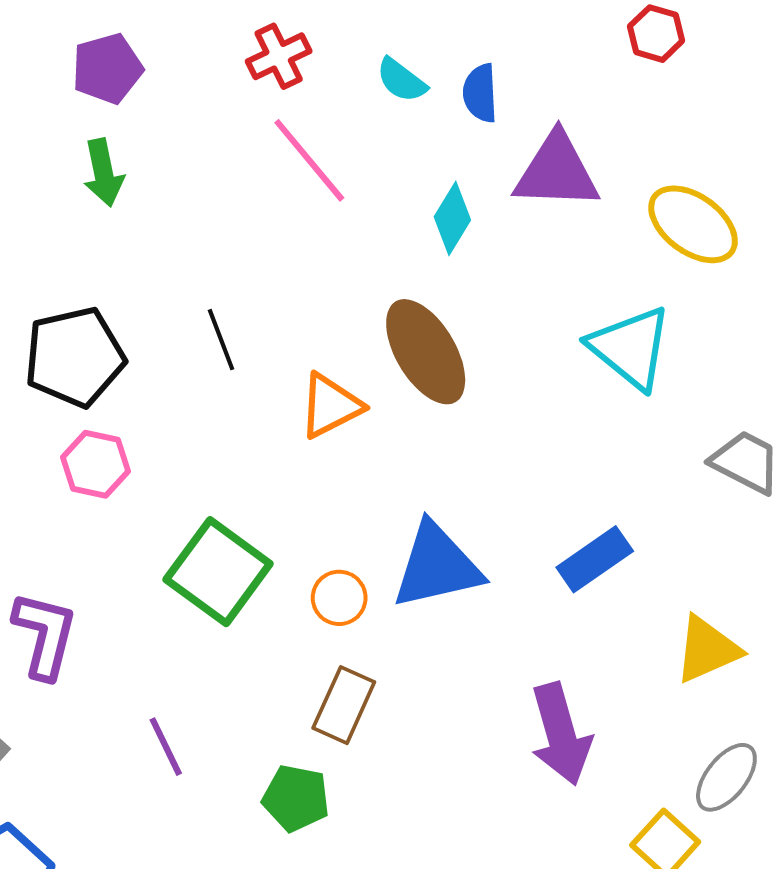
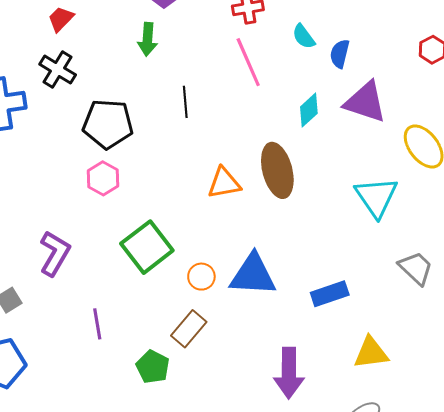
black line: (221, 340) -> (185, 102), moved

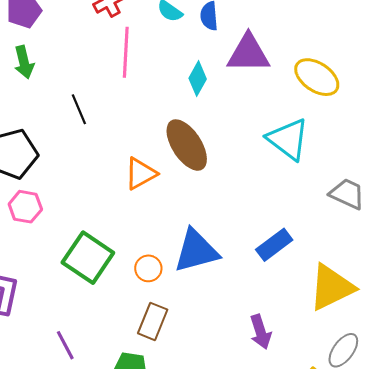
pink line: (248, 62) -> (126, 52), turned 45
yellow triangle: (371, 353) -> (331, 287), size x1.4
purple arrow: (289, 373) -> (261, 332), size x0.7

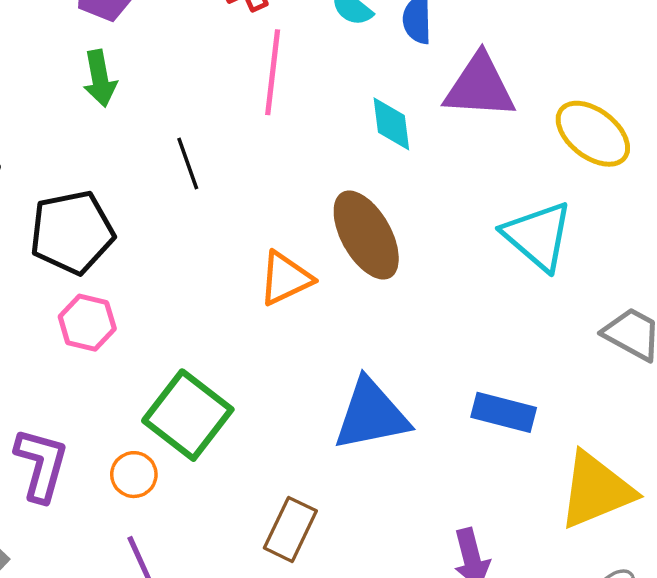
cyan diamond: (198, 79) -> (391, 124), turned -40
blue rectangle: (274, 245) -> (504, 412), turned 48
orange circle: (148, 268) -> (134, 475), moved

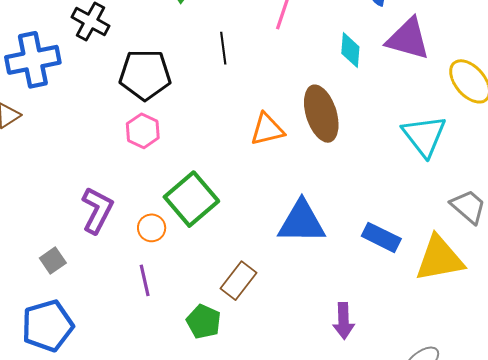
yellow triangle: (596, 490) -> (439, 259), moved

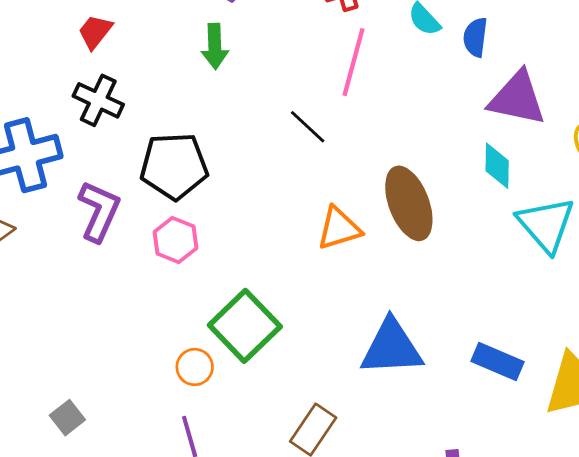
black line: (223, 48) -> (308, 127), moved, turned -36
cyan diamond: (350, 50) -> (497, 166), moved
purple L-shape: (97, 210) -> (99, 211), moved

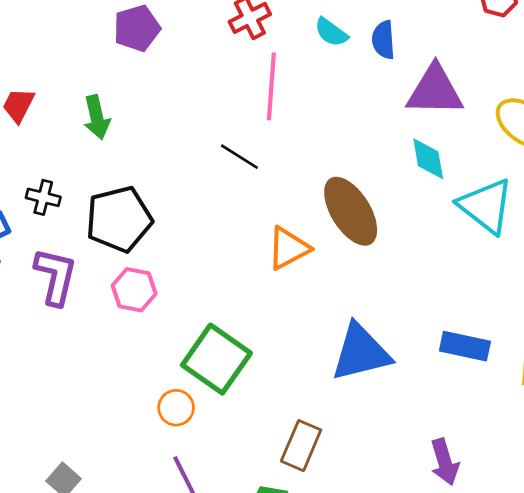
green arrow: (215, 46) -> (97, 117), moved
black cross: (98, 100) -> (43, 197), moved, size x0.7

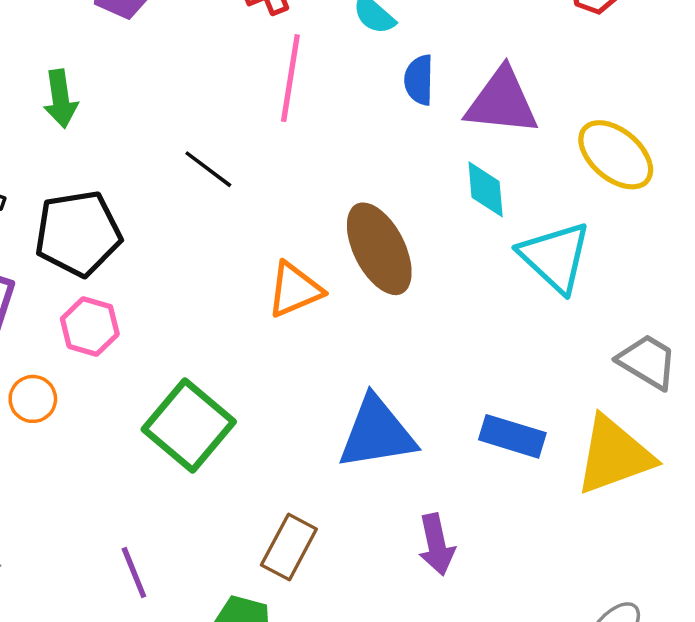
blue semicircle: (383, 40) -> (419, 80), moved
black line: (239, 157) -> (208, 169), moved
orange circle: (176, 408) -> (33, 399), moved
purple arrow: (445, 462) -> (436, 545), moved

